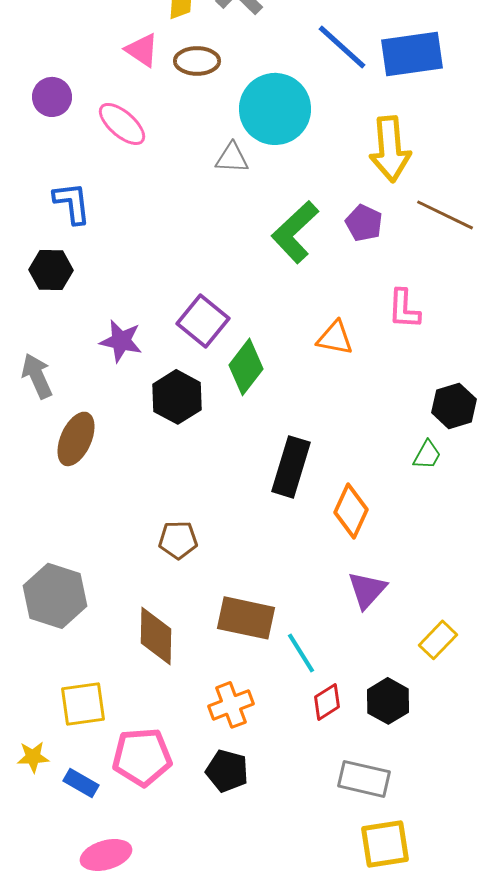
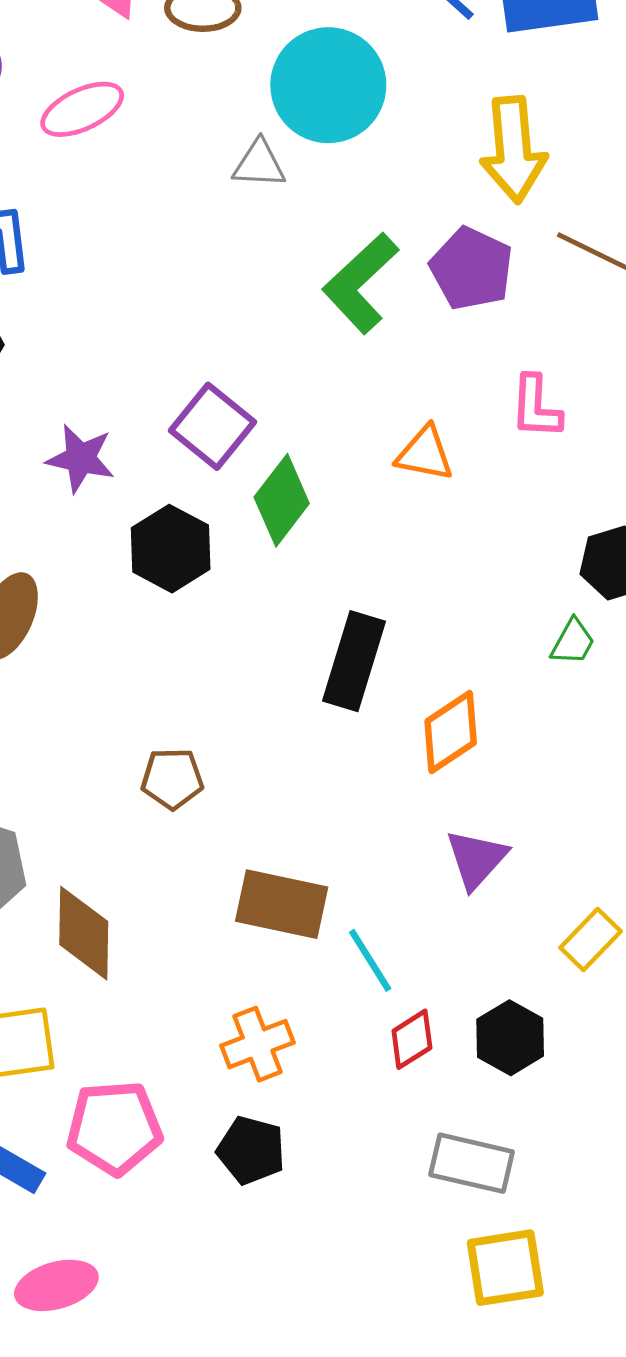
pink ellipse: (122, 124) -> (82, 109), turned -66
purple pentagon: (364, 223) -> (472, 269), size x1.4
orange diamond: (351, 511) -> (451, 732), turned 32
brown diamond: (156, 636) -> (84, 933), moved

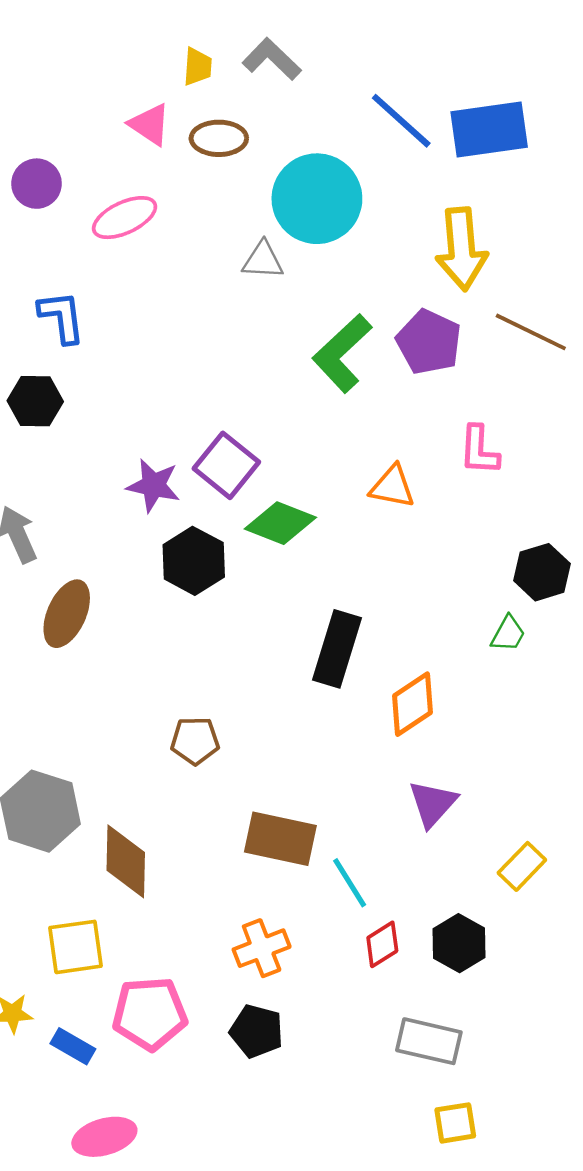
purple star: (81, 458) -> (153, 485), moved
green diamond: (282, 500) -> (280, 523), turned 74
yellow square: (505, 1268) -> (455, 1123), size x0.7

